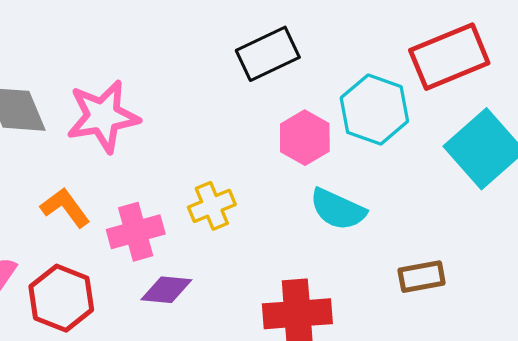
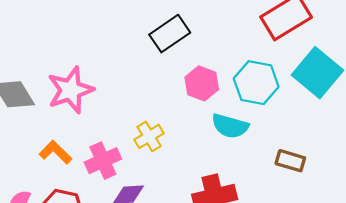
cyan hexagon: (374, 110) -> (256, 83), moved
brown rectangle: (422, 277) -> (290, 161), turned 36

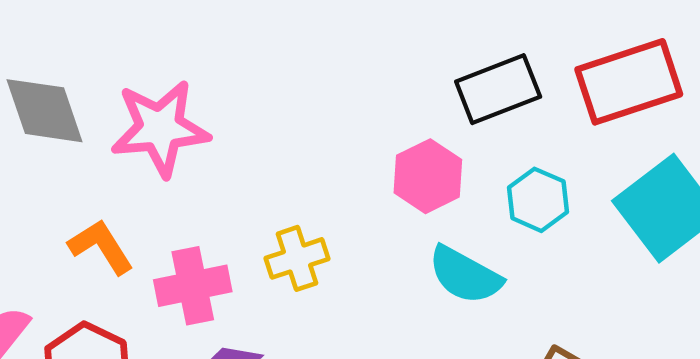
black rectangle: (170, 34) -> (498, 89), moved
cyan hexagon: (256, 83) -> (538, 200), size x0.7

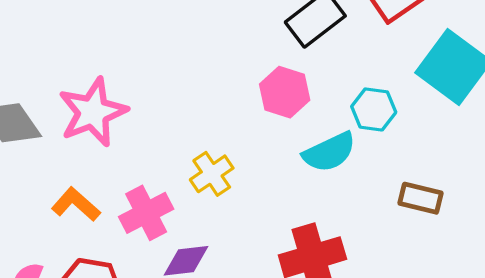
cyan hexagon: (538, 200) -> (374, 109), moved
cyan semicircle: (465, 275) -> (329, 152), turned -38

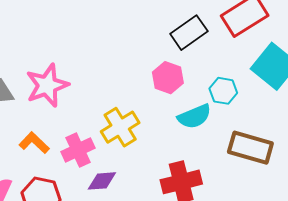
yellow cross: (212, 174) -> (120, 127), size x1.4
brown rectangle: (421, 198) -> (250, 148), size x1.6

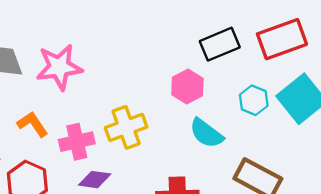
cyan hexagon: (223, 91) -> (254, 100), moved
cyan semicircle: (194, 116) -> (206, 133), turned 48

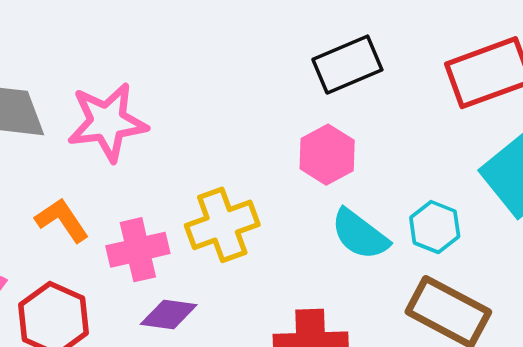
black rectangle: (220, 44) -> (347, 65), moved
cyan hexagon: (254, 100) -> (435, 227), moved

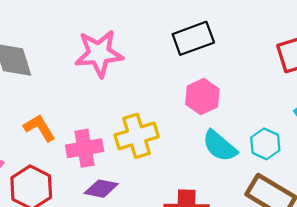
black rectangle: (347, 65) -> (193, 38), moved
pink star: (107, 122) -> (99, 53), moved

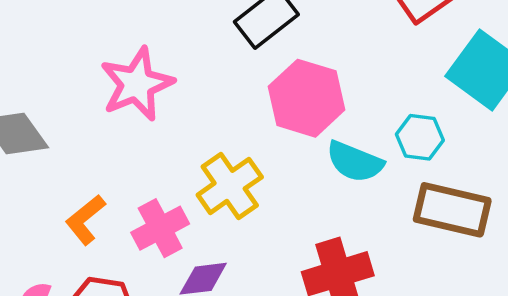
pink hexagon: (202, 97) -> (307, 98), size x1.4
orange L-shape: (39, 128) -> (85, 220), turned -80

